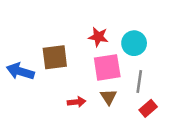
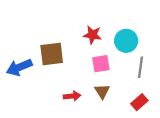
pink square: (107, 67) -> (101, 64), size x0.7
blue arrow: (20, 71) -> (19, 67), turned -40
gray line: (139, 82) -> (141, 67), moved

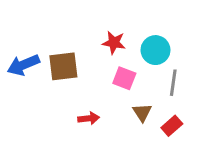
pink square: (101, 64) -> (124, 78), turned 30
blue arrow: (19, 67) -> (23, 65), moved
brown triangle: (102, 91) -> (142, 112), moved

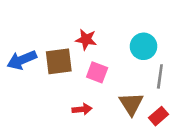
red star: (114, 43) -> (86, 39), moved
pink square: (124, 78) -> (97, 72), moved
brown triangle: (142, 112) -> (131, 104), size x1.4

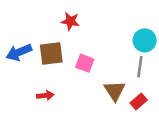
red star: (86, 39) -> (70, 21), moved
cyan circle: (144, 46) -> (145, 40), moved
red arrow: (82, 109) -> (45, 95), moved

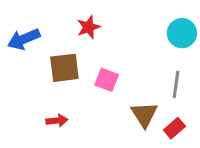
red star: (70, 21) -> (89, 27), turned -30
cyan circle: (145, 40) -> (182, 33), moved
blue arrow: (19, 52) -> (24, 39), moved

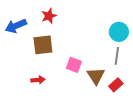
red star: (89, 27) -> (49, 16), moved
cyan circle: (182, 33) -> (119, 32), moved
pink square: (107, 80) -> (74, 65), moved

